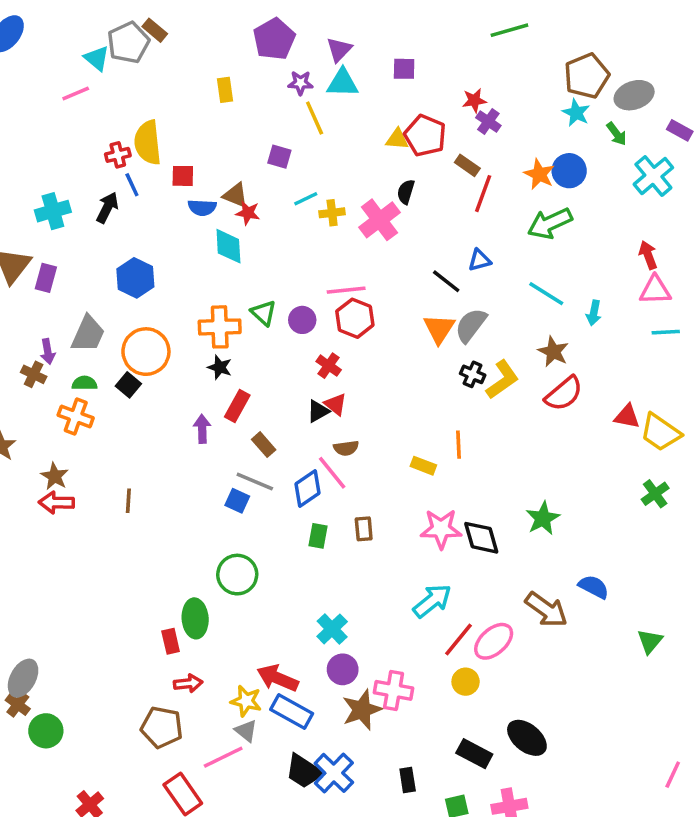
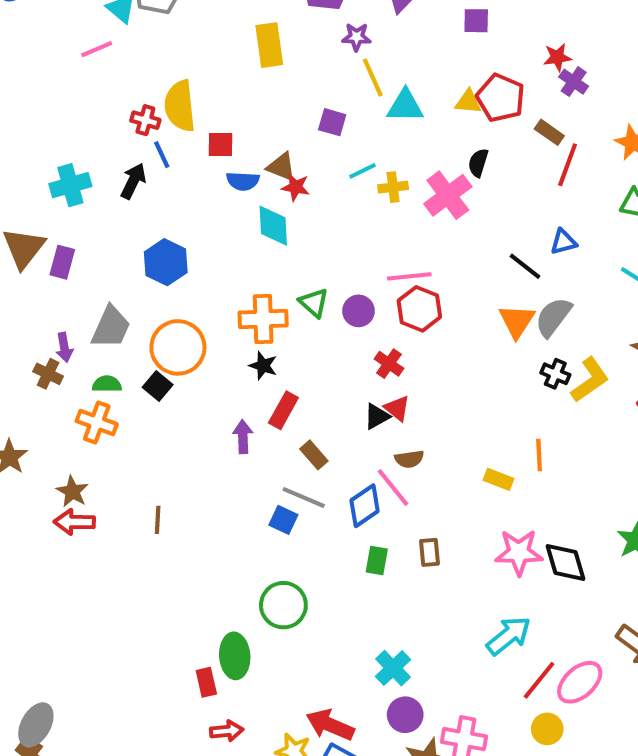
cyan triangle: (343, 83) -> (405, 106), moved
yellow rectangle: (225, 90) -> (269, 45), size x1.5
red cross: (118, 155) -> (145, 120), turned 30

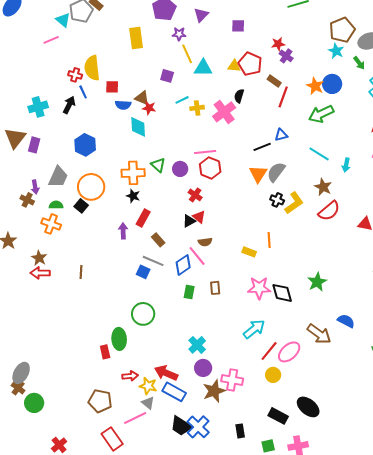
black line: (525, 266) -> (262, 147), turned -60
red arrow: (227, 731) -> (130, 376), moved

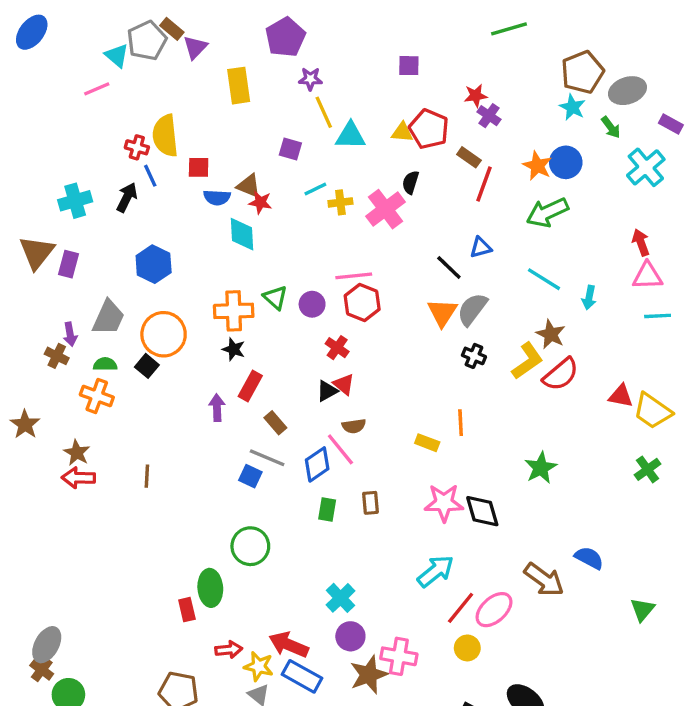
purple triangle: (201, 15) -> (195, 47), moved
black line: (262, 147) -> (449, 267), turned 66
yellow L-shape: (294, 203) -> (527, 361), moved
green star: (317, 282) -> (541, 468), moved

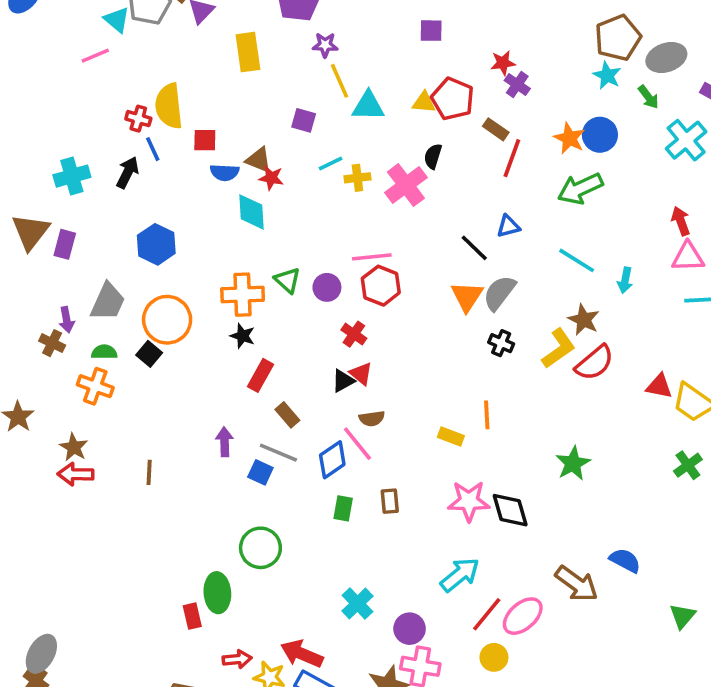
purple arrow: (217, 408) -> (225, 442), moved
purple circle: (350, 636) -> (410, 629), moved

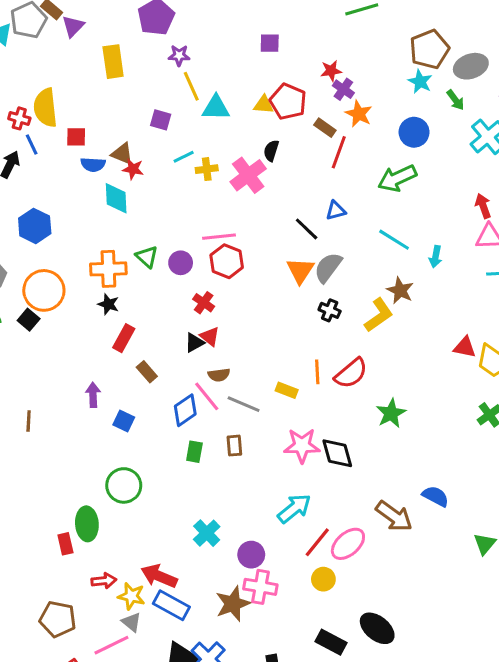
orange star: (569, 138) -> (359, 114), moved
red semicircle: (595, 363) -> (351, 373), moved
gray line: (278, 453) -> (244, 404), moved

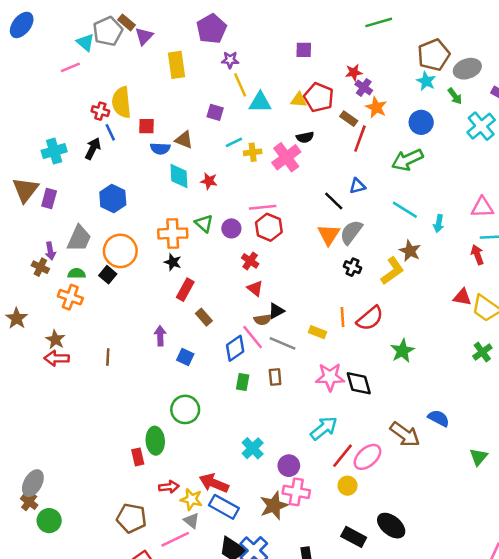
black semicircle: (271, 151) -> (305, 137), turned -119
red star: (133, 169) -> (209, 181), moved
red arrow: (483, 206) -> (477, 255), moved
black triangle: (194, 343) -> (276, 311), moved

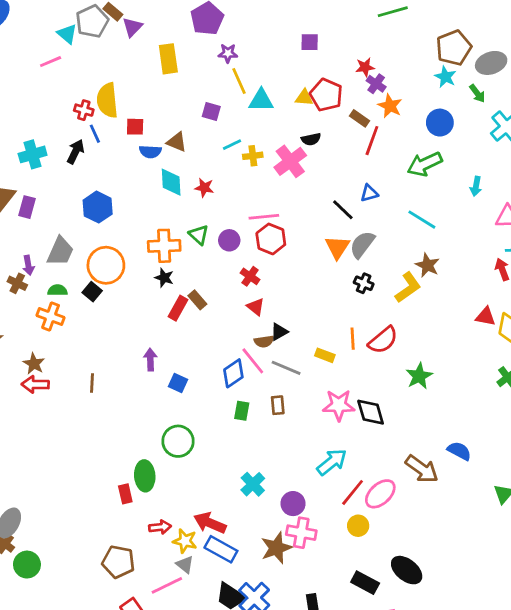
cyan arrow: (439, 223) -> (476, 186), moved
brown rectangle: (204, 317) -> (197, 300), moved

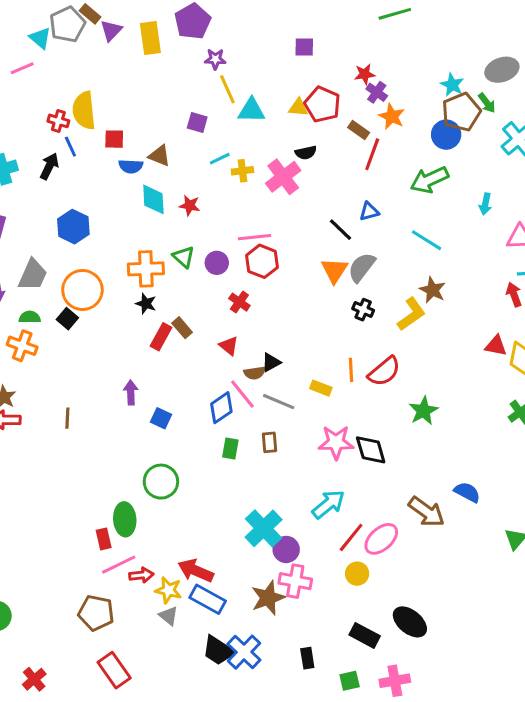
brown pentagon: (454, 48) -> (461, 112), moved
yellow rectangle: (168, 59) -> (150, 38), moved
red triangle: (256, 307) -> (229, 346), moved
cyan cross: (253, 484) -> (264, 528), moved, size x1.4
pink line: (167, 585) -> (119, 565), moved

